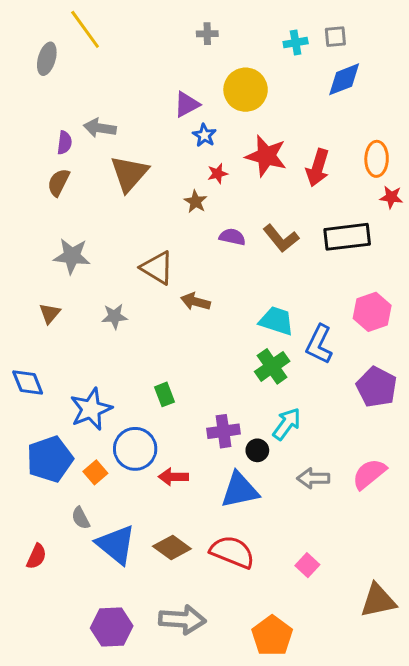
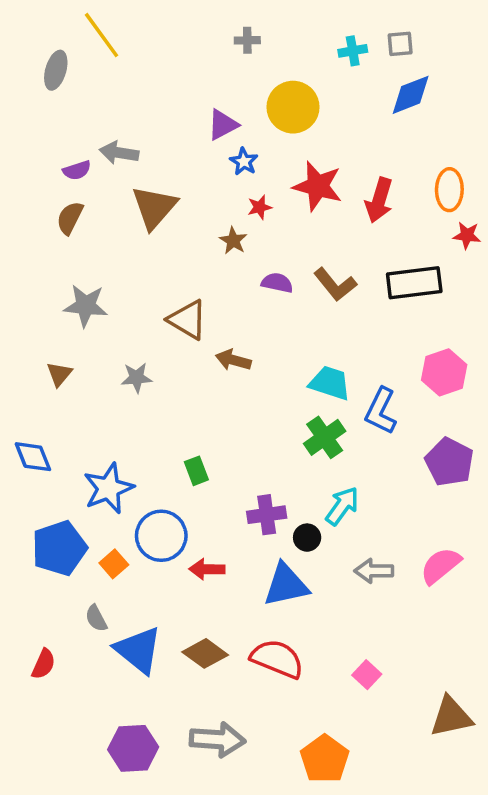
purple semicircle: (64, 143) -> (77, 170), turned 65

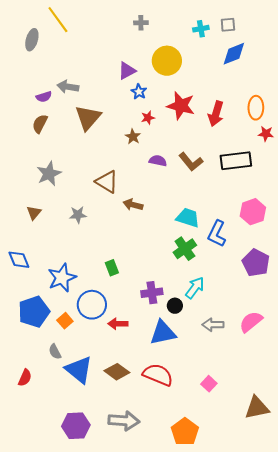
gray star: (86, 306) -> (49, 174), turned -30

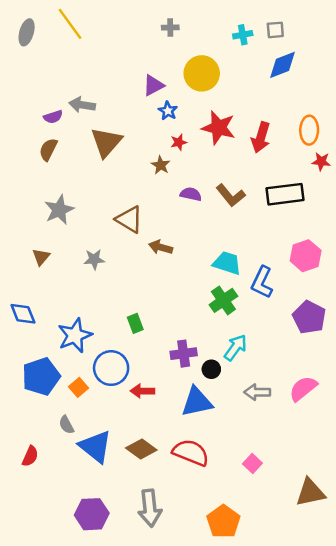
gray ellipse: (32, 40) -> (27, 32), moved
gray arrow: (124, 421) -> (150, 508), turned 80

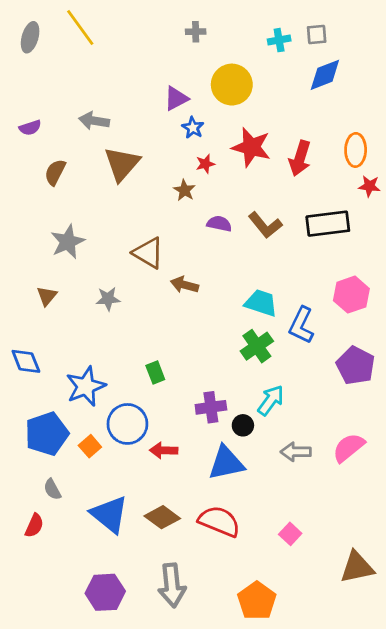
purple semicircle: (53, 117) -> (30, 128), moved
gray semicircle: (66, 425) -> (52, 489), moved

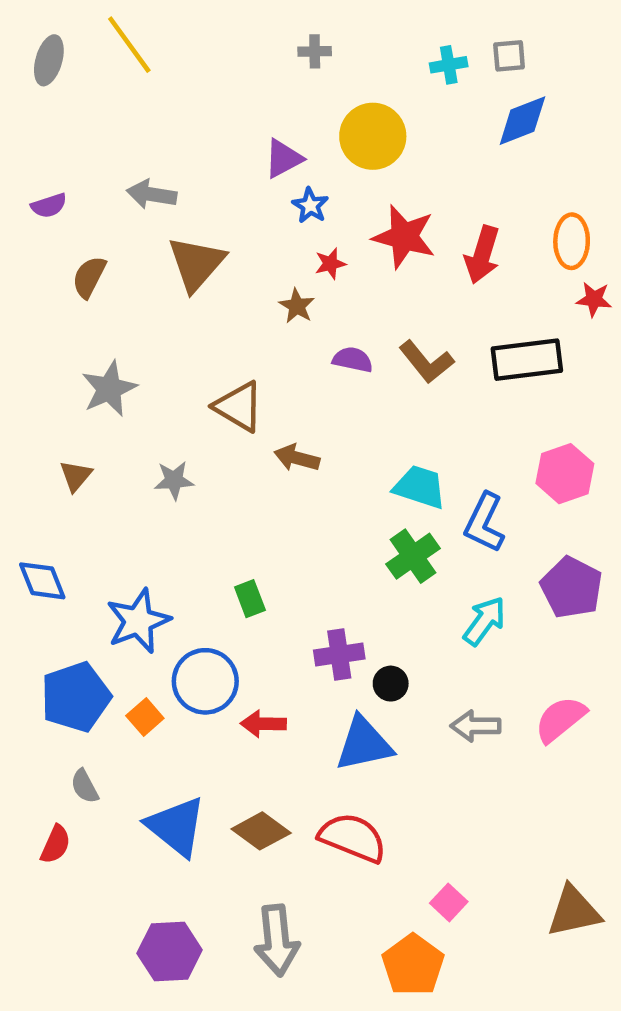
cyan arrow: (271, 400) -> (484, 621), moved
pink square: (290, 534) -> (449, 902), moved

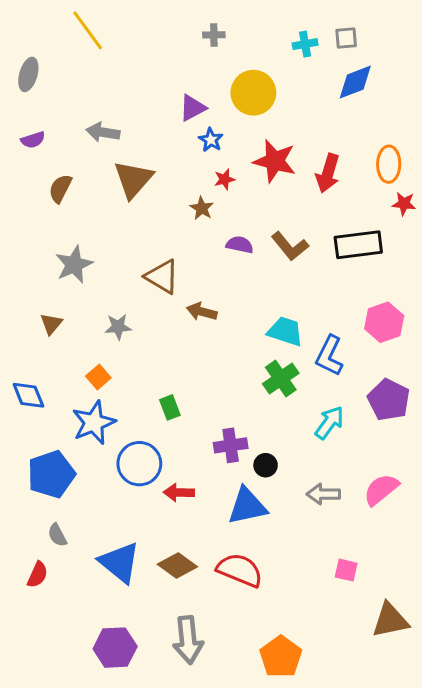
gray ellipse: (49, 60) -> (28, 74), moved
orange square: (145, 717) -> (98, 377), moved
pink square: (449, 902) -> (346, 570), moved, turned -30

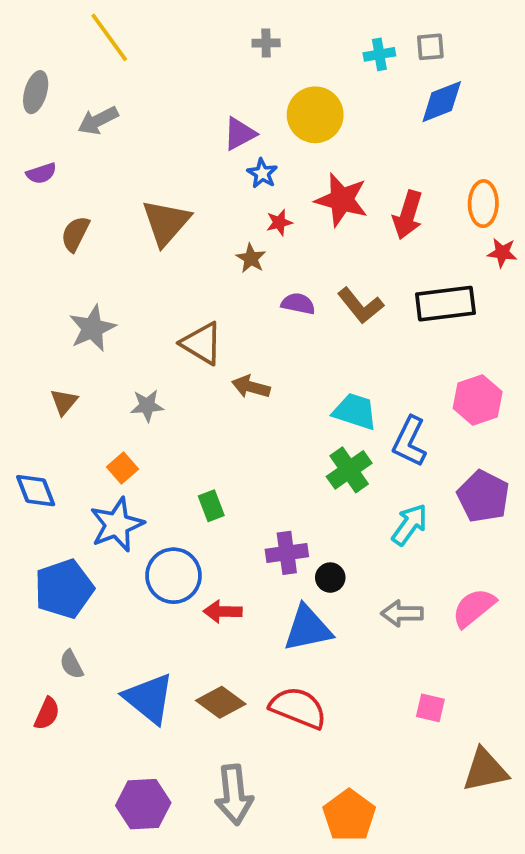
gray arrow: (103, 132) -> (98, 120), moved, turned -36

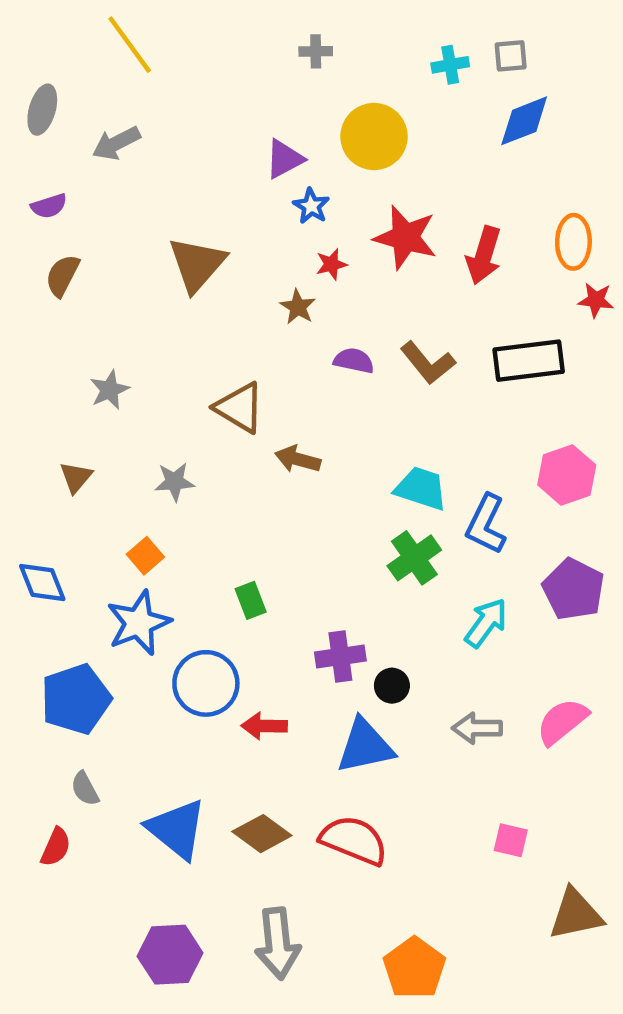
brown semicircle: (75, 234) -> (62, 275), moved
gray star: (92, 328) -> (110, 390), size x0.7

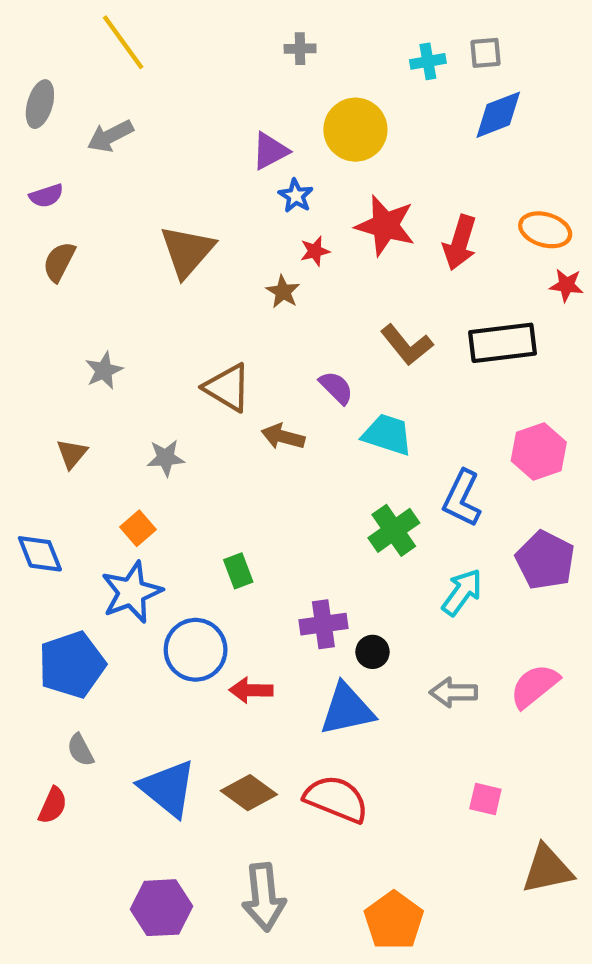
orange ellipse: (573, 242) -> (545, 230), turned -75
purple semicircle: (354, 361) -> (336, 388), moved, turned 33
cyan trapezoid: (421, 488) -> (387, 434), moved

